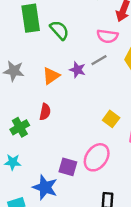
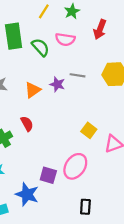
pink semicircle: (107, 36) -> (65, 39), moved
gray line: (99, 60) -> (78, 75), turned 40
red semicircle: (45, 112) -> (27, 124), turned -40

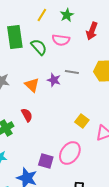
orange triangle: (33, 90) -> (32, 85), turned -42

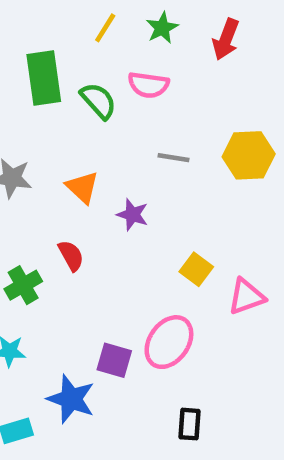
red arrow: (92, 31) -> (226, 39), moved
purple star: (54, 80) -> (133, 215), moved

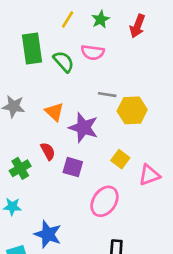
yellow hexagon: (249, 155) -> (132, 110), moved
purple star: (133, 215) -> (83, 128), size x1.6
purple square: (114, 360) -> (73, 167), moved

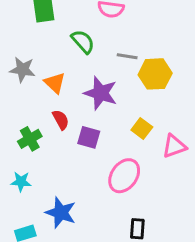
green semicircle: (64, 62) -> (83, 42), moved
orange triangle: (54, 112) -> (55, 83), moved

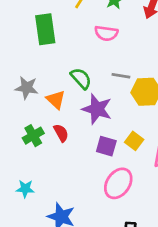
green semicircle: (83, 42) -> (81, 78), moved
purple square: (89, 137) -> (106, 146), moved
green cross: (30, 139) -> (33, 136), moved

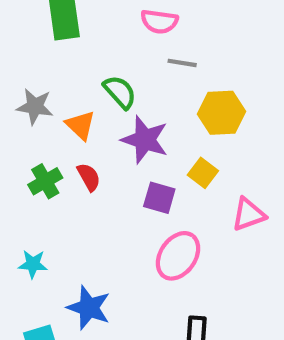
gray line: (121, 76) -> (182, 63), moved
yellow square: (134, 141) -> (203, 173), moved

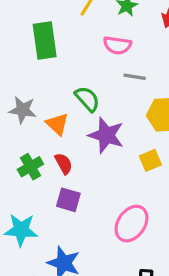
yellow square: (203, 173) -> (150, 160), turned 30
purple square: (159, 198) -> (68, 200), moved
cyan star: (33, 264) -> (21, 230), size x1.5

